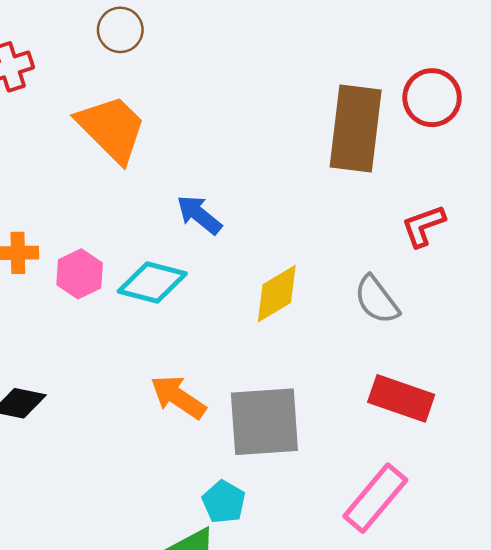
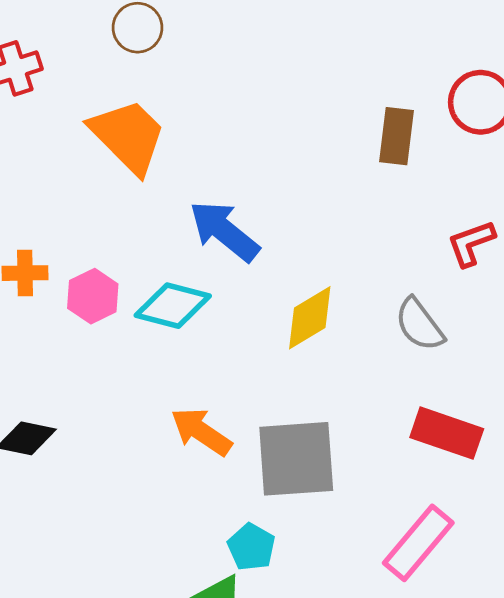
brown rectangle: (356, 128) -> (396, 136), size x0.6
blue arrow: (199, 215) -> (224, 231), size x1.4

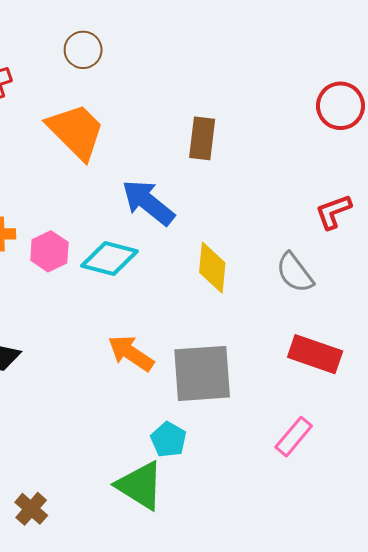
brown rectangle: (396, 136) -> (202, 138), moved
yellow diamond: (310, 318) -> (212, 268), turned -54
pink rectangle: (418, 543) -> (294, 437), size x0.7

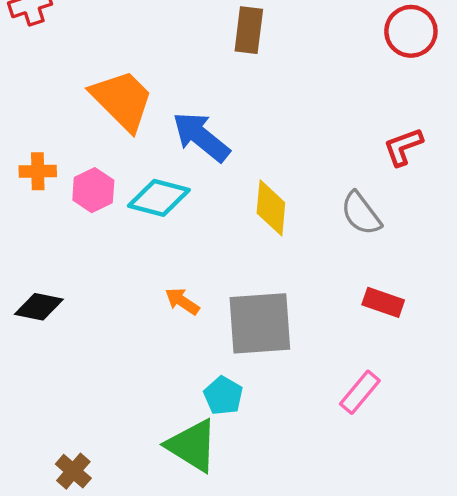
orange trapezoid: (76, 131) -> (122, 100), moved
brown rectangle: (202, 138) -> (249, 30), moved
orange arrow: (131, 353) -> (182, 301), size x0.7
red rectangle: (315, 354) -> (383, 302), size x0.7

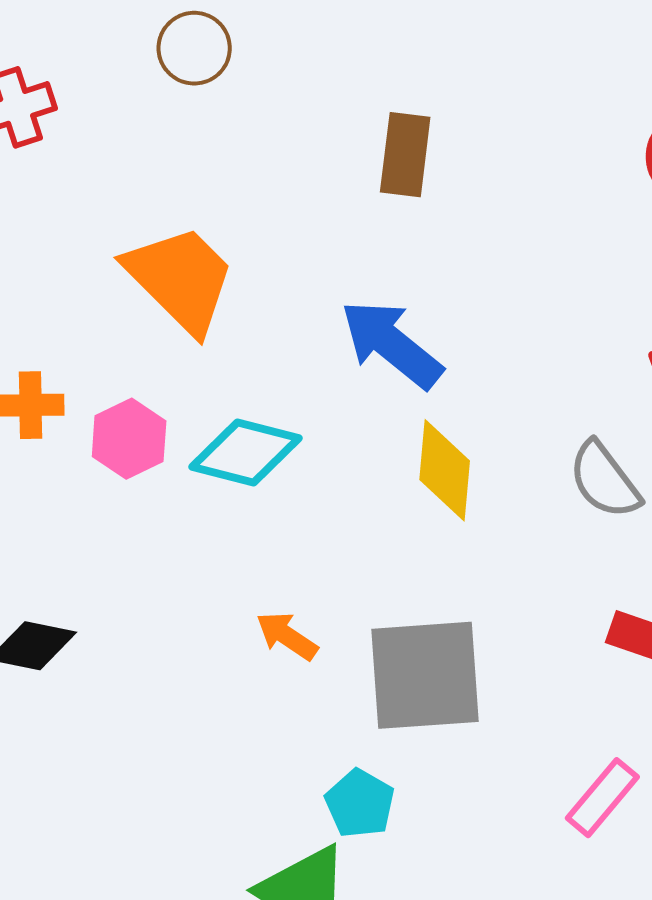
blue arrow: (201, 137) -> (391, 344), moved

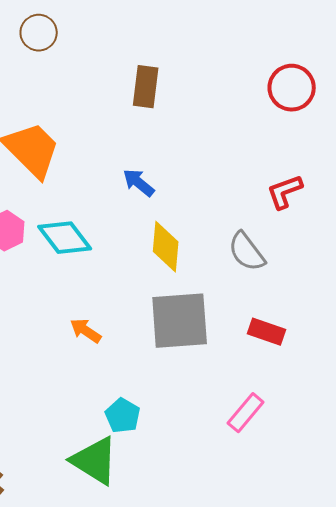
blue arrow: (391, 344) -> (139, 183), size x0.6
cyan diamond: (245, 452) -> (65, 238), turned 38
gray square: (425, 675) -> (180, 321), moved

